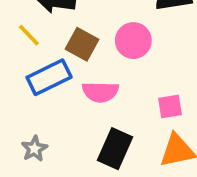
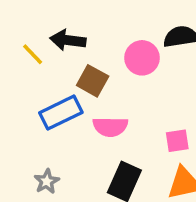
yellow line: (29, 35) -> (33, 54), moved
pink circle: (133, 41) -> (142, 58), moved

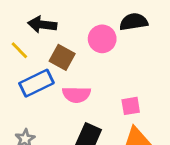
yellow line: (33, 54) -> (19, 50), moved

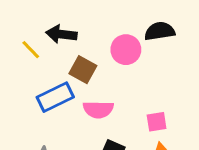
yellow line: (19, 50) -> (31, 50), moved

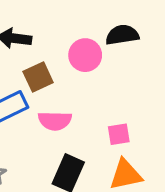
brown square: (83, 70) -> (38, 77), turned 36

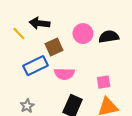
black semicircle: (122, 35) -> (109, 37), moved

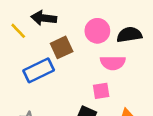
pink semicircle: (64, 74) -> (113, 63), moved
pink square: (104, 82) -> (101, 91), moved

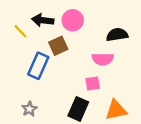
pink circle: (97, 31) -> (73, 20), moved
blue rectangle: (39, 70) -> (38, 66), turned -40

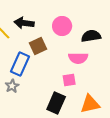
pink circle: (73, 20) -> (62, 26), moved
gray star: (29, 109) -> (12, 86), moved

